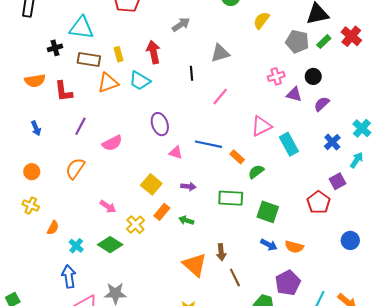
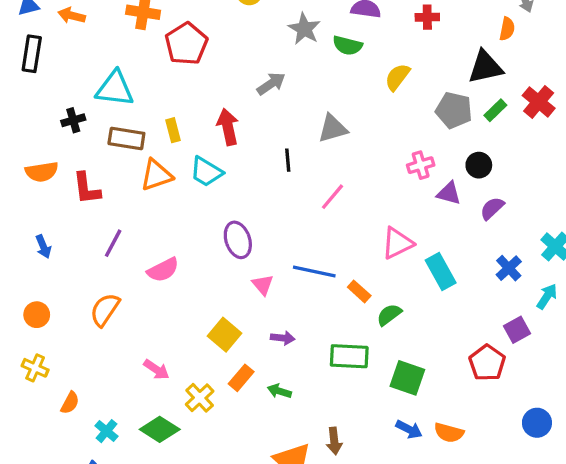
pink triangle: (176, 153) -> (263, 285), turned 32

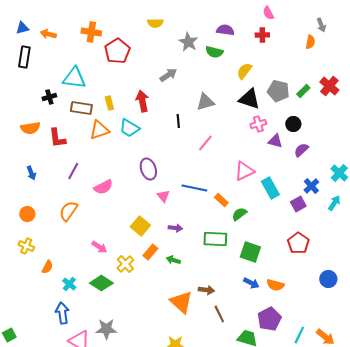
black triangle: (485, 67) -> (249, 99), moved, turned 30
purple square: (517, 330) -> (298, 204), moved
brown arrow: (334, 441) -> (206, 290), turned -77

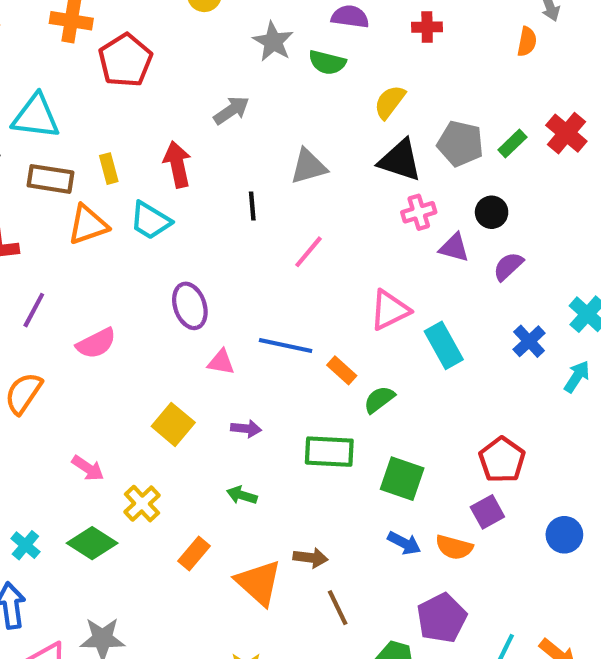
pink triangle: (163, 196) -> (221, 362), turned -40
purple square: (298, 204) -> (487, 512), moved
orange rectangle: (150, 252) -> (194, 553), moved

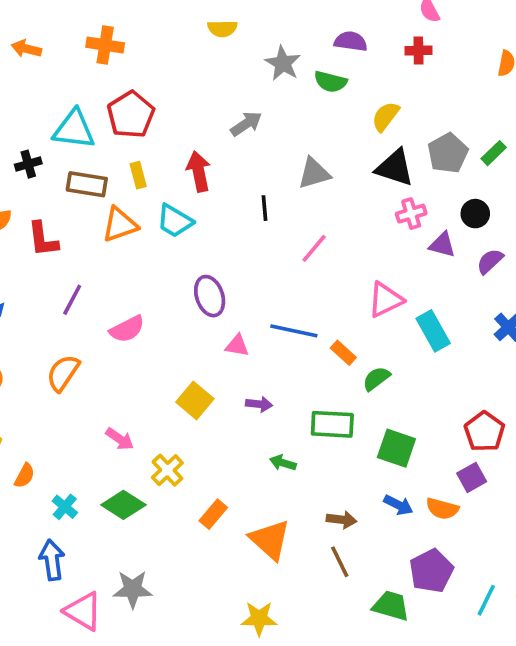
red pentagon: (125, 60) -> (131, 115), moved
gray pentagon: (460, 144) -> (448, 153), turned 30
green arrow: (242, 495) -> (283, 463), moved
brown arrow: (311, 558) -> (342, 520), moved

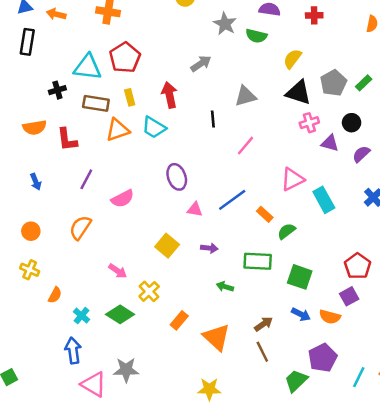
blue line: (294, 331) -> (232, 200), turned -48
brown arrow: (342, 520) -> (264, 324), turned -42
green trapezoid: (391, 606) -> (296, 381), turned -60

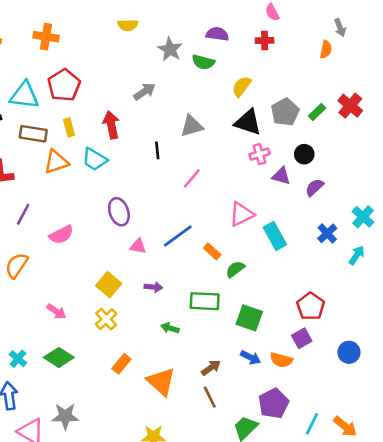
yellow cross: (149, 291) -> (106, 319), moved

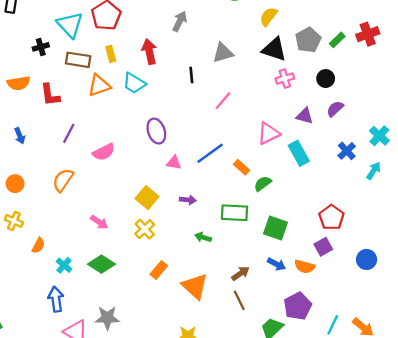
gray arrow: (144, 92) -> (180, 21), turned -30
cyan triangle: (24, 95) -> (70, 25), turned 40
red cross: (350, 106) -> (368, 34), turned 30
purple triangle: (281, 176) -> (305, 116), moved

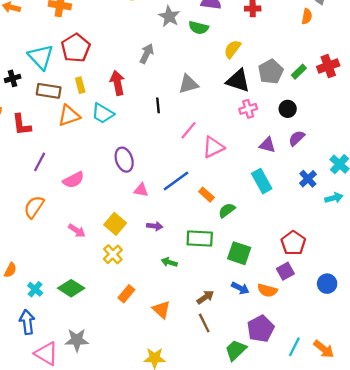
pink triangle: (268, 133) -> (213, 147), moved
cyan arrow: (374, 171) -> (334, 198), turned 42
pink arrow: (99, 222) -> (77, 231), moved
orange triangle: (195, 286) -> (161, 310), size x0.7

